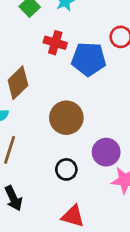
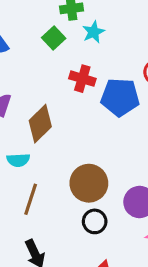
brown circle: (66, 118) -> (89, 183), moved

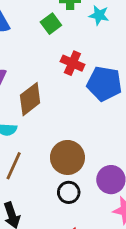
cyan star: (93, 32) -> (99, 15), moved, turned 30

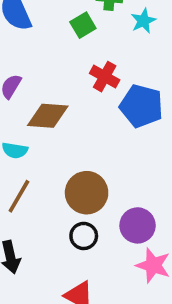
cyan star: (99, 15) -> (143, 21), turned 30
brown diamond: (30, 99) -> (48, 116), turned 36

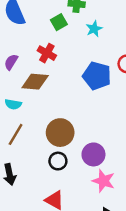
cyan star: (143, 21) -> (94, 29), moved
red cross: (105, 77) -> (47, 53), moved

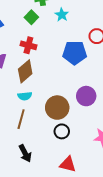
brown diamond: (35, 82) -> (25, 71), turned -30
cyan semicircle: (13, 104) -> (25, 96), moved
purple circle: (93, 154) -> (86, 96), moved

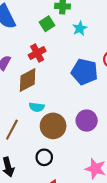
red cross: (28, 45) -> (37, 53), turned 35
cyan semicircle: (25, 96) -> (37, 107), moved
black circle: (62, 131) -> (44, 157), moved

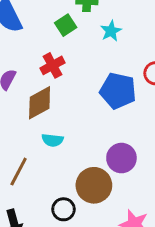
brown circle: (53, 126) -> (94, 185), moved

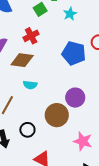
brown diamond: (40, 103) -> (22, 60), turned 35
black circle: (63, 209) -> (27, 130), moved

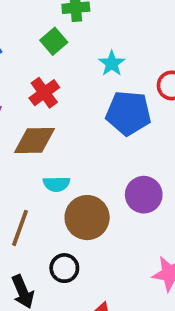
cyan star: (70, 14) -> (112, 63), moved
brown circle: (57, 115) -> (87, 218), moved

